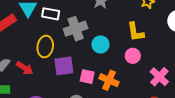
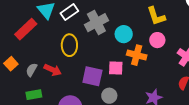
white rectangle: (51, 14) -> (69, 12), turned -36
purple square: (64, 66) -> (92, 76), moved, turned 30
orange cross: (109, 80) -> (137, 55), moved

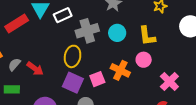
cyan circle: (124, 34) -> (117, 33), moved
yellow ellipse: (69, 45) -> (73, 56), moved
pink square: (116, 68) -> (97, 79), turned -35

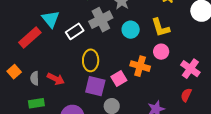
white rectangle: (63, 15) -> (75, 31), moved
gray cross: (87, 31) -> (101, 20), moved
gray semicircle: (14, 64) -> (35, 78), turned -32

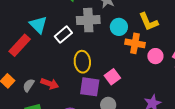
gray cross: (101, 20) -> (88, 20), turned 30
pink circle: (161, 52) -> (155, 56), moved
orange cross: (140, 66) -> (135, 43), moved
gray semicircle: (35, 78) -> (29, 85), turned 40

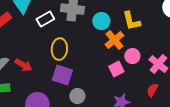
orange cross: (135, 43) -> (114, 40), turned 30
pink square: (112, 77) -> (116, 69), moved

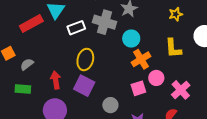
yellow L-shape: (131, 21) -> (173, 48), moved
red arrow: (23, 65) -> (56, 80), moved, turned -138
gray circle: (77, 96) -> (110, 105), moved

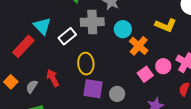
yellow L-shape: (173, 48) -> (166, 25), turned -45
pink circle: (156, 78) -> (163, 66), moved
red arrow: (56, 80) -> (53, 78), moved
gray circle: (110, 105) -> (117, 94), moved

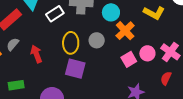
gray semicircle: (32, 86) -> (13, 44), moved
gray circle: (117, 94) -> (97, 40), moved

